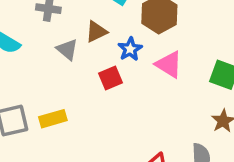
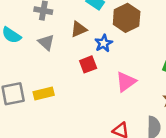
gray triangle: (67, 49) -> (46, 42), moved
pink triangle: (169, 64) -> (126, 82), moved, turned 50

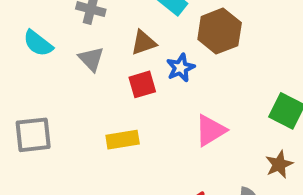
red square: (88, 64) -> (142, 84), moved
yellow rectangle: (44, 93) -> (123, 140), moved

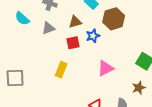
gray triangle: (91, 59) -> (48, 28), turned 48
gray square: (33, 135) -> (15, 78), moved
yellow rectangle: (123, 140) -> (61, 70), turned -63

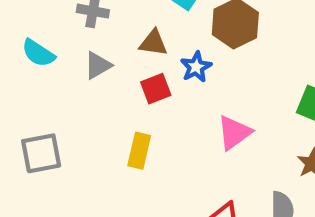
brown triangle: (75, 22) -> (153, 43), turned 32
gray square: (15, 78) -> (41, 153), moved

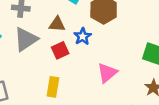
gray triangle: (98, 65) -> (26, 39), size x1.5

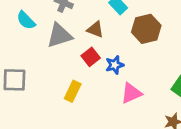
blue star: (83, 36) -> (115, 65), moved
red square: (60, 50) -> (91, 57), turned -30

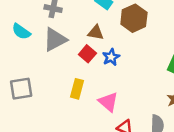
brown triangle: (95, 29) -> (96, 33), moved
pink triangle: (131, 93) -> (108, 102), moved, turned -45

